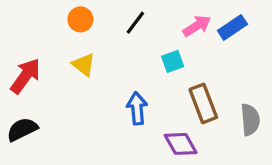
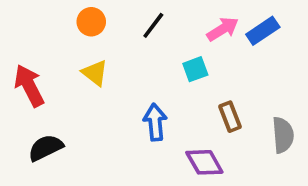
red arrow: (25, 76) -> (29, 86), turned -63
brown rectangle: (203, 103) -> (230, 117), size x0.7
black semicircle: (22, 129) -> (46, 148), moved

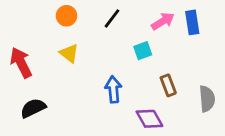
blue rectangle: (263, 31) -> (192, 22), turned -65

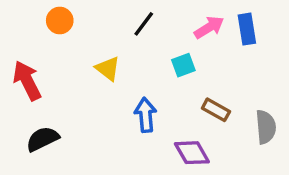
orange circle: (66, 16) -> (60, 20), moved
yellow triangle: (69, 53) -> (108, 69), moved
brown rectangle: (168, 85) -> (216, 110), turned -40

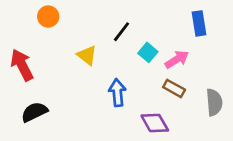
black line: (144, 24) -> (122, 32), moved
pink arrow: (209, 27) -> (177, 59), moved
cyan square: (183, 65) -> (148, 52), turned -30

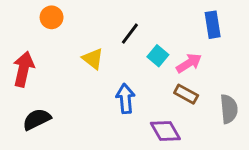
red arrow: (22, 65) -> (23, 69), turned 40

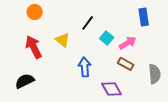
red arrow: (23, 69) -> (34, 47), moved, turned -40

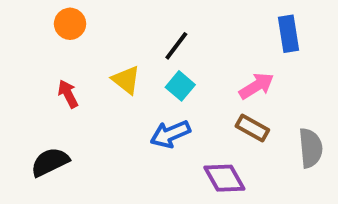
cyan square: (107, 38) -> (180, 86), moved
red arrow: (34, 47) -> (68, 94), size x0.6
blue arrow: (85, 67) -> (170, 134), turned -108

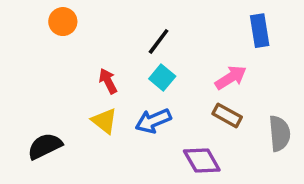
yellow triangle: (126, 80) -> (104, 121), moved
red arrow: (68, 94) -> (108, 81), moved

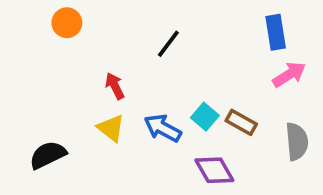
cyan square: (162, 78) -> (205, 117), moved
pink arrow: (231, 78) -> (289, 74), moved
blue arrow: (153, 121) -> (163, 128), turned 52

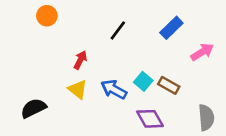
blue rectangle: (276, 32) -> (171, 28), moved, turned 55
red arrow: (115, 86) -> (80, 60), turned 54
gray semicircle: (297, 142) -> (206, 118), moved

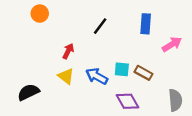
blue rectangle: (171, 28) -> (146, 24), turned -42
cyan square: (143, 81) -> (122, 69), turned -35

